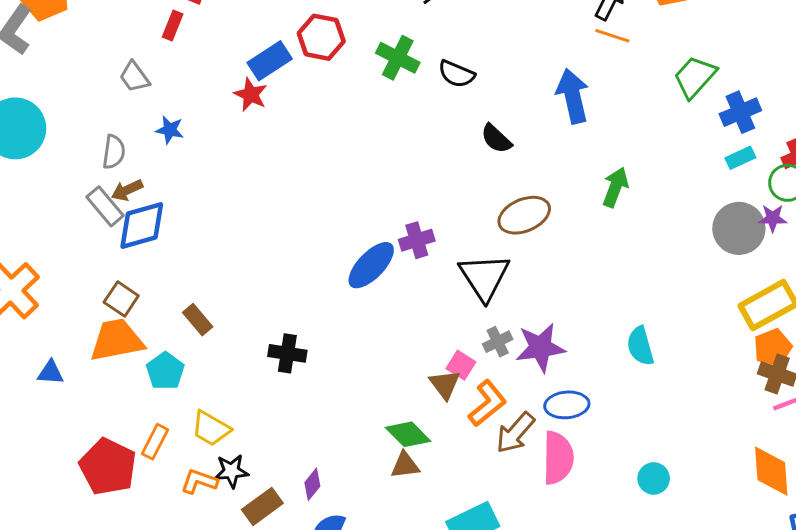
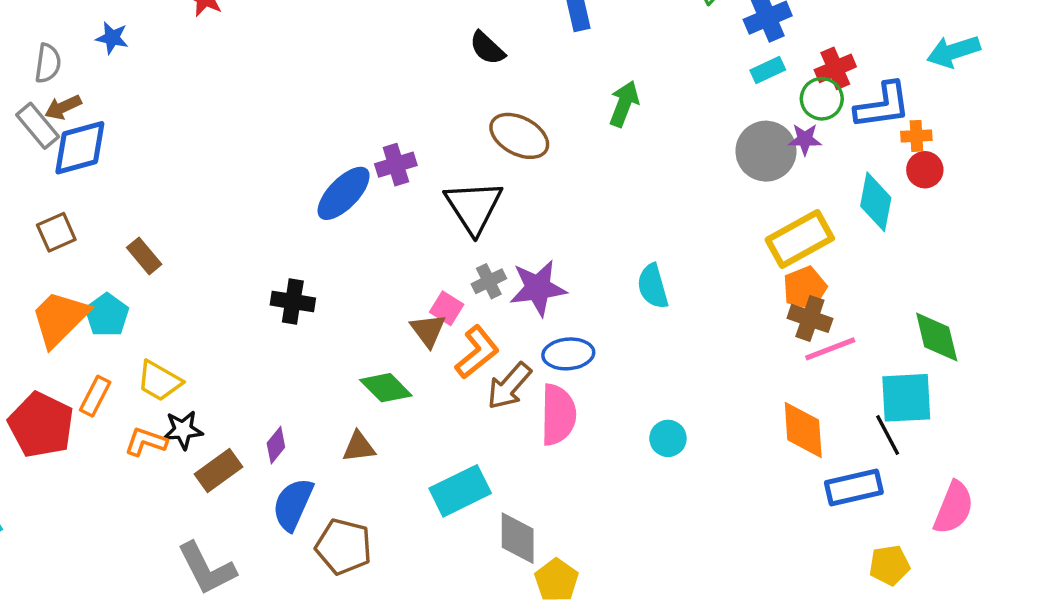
brown ellipse: (524, 215) -> (519, 136), turned 51
brown square: (121, 299) -> (56, 232), turned 32
orange trapezoid: (117, 340) -> (60, 318), moved, turned -34
black cross: (287, 353) -> (293, 302), moved
brown triangle: (405, 465) -> (359, 447), moved

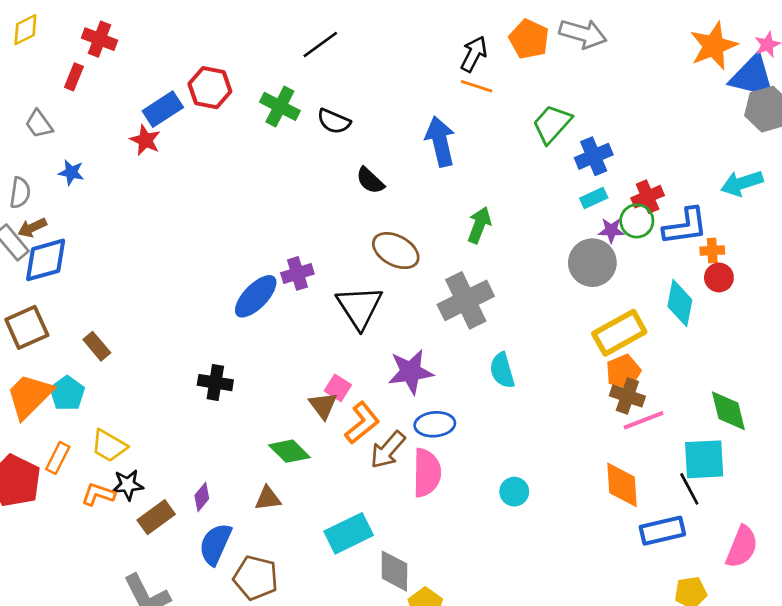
purple star: (805, 139) -> (611, 230), moved
brown square: (56, 232) -> (27, 327), size x1.4
gray cross: (489, 281) -> (466, 300), moved, size x2.0

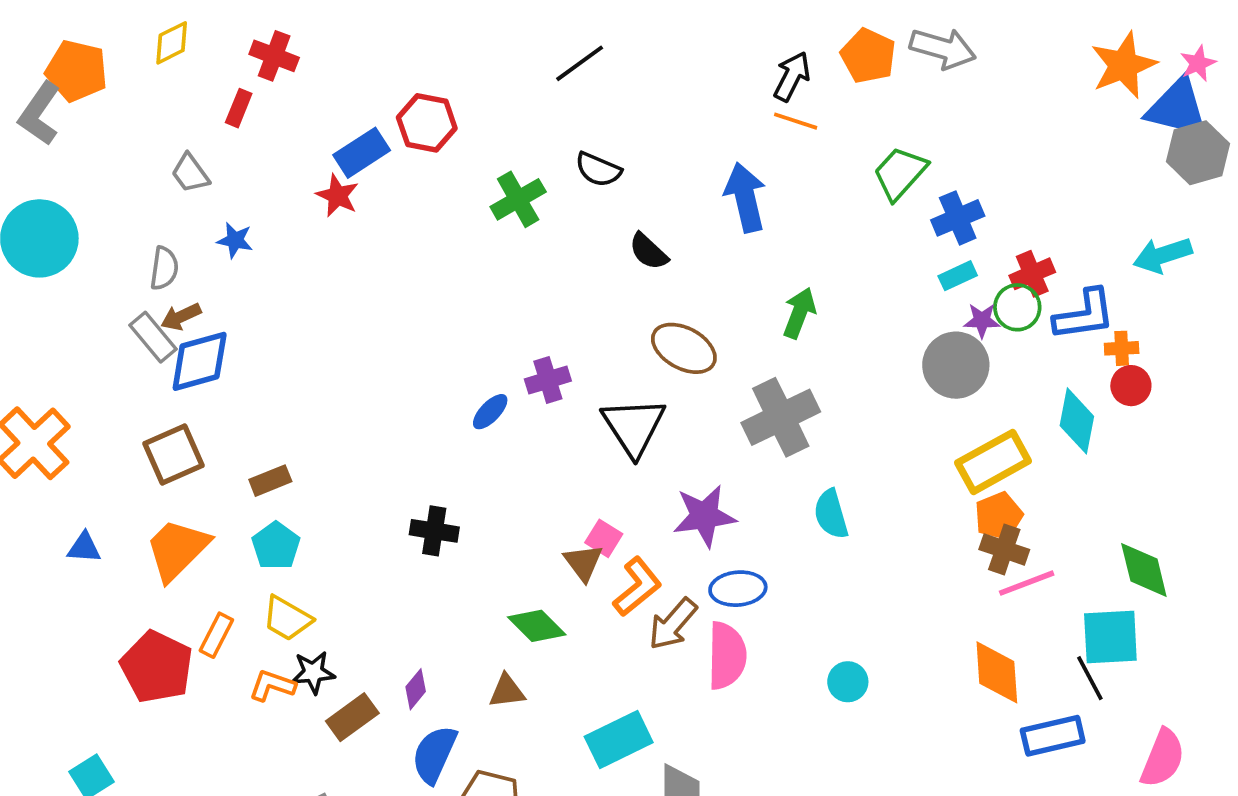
green cross: (280, 106) -> (518, 199), moved, turned 33
blue ellipse: (256, 296) -> (490, 412), size x0.6
brown rectangle: (97, 346) -> (270, 481), turned -72
cyan pentagon: (67, 393) -> (276, 546), moved

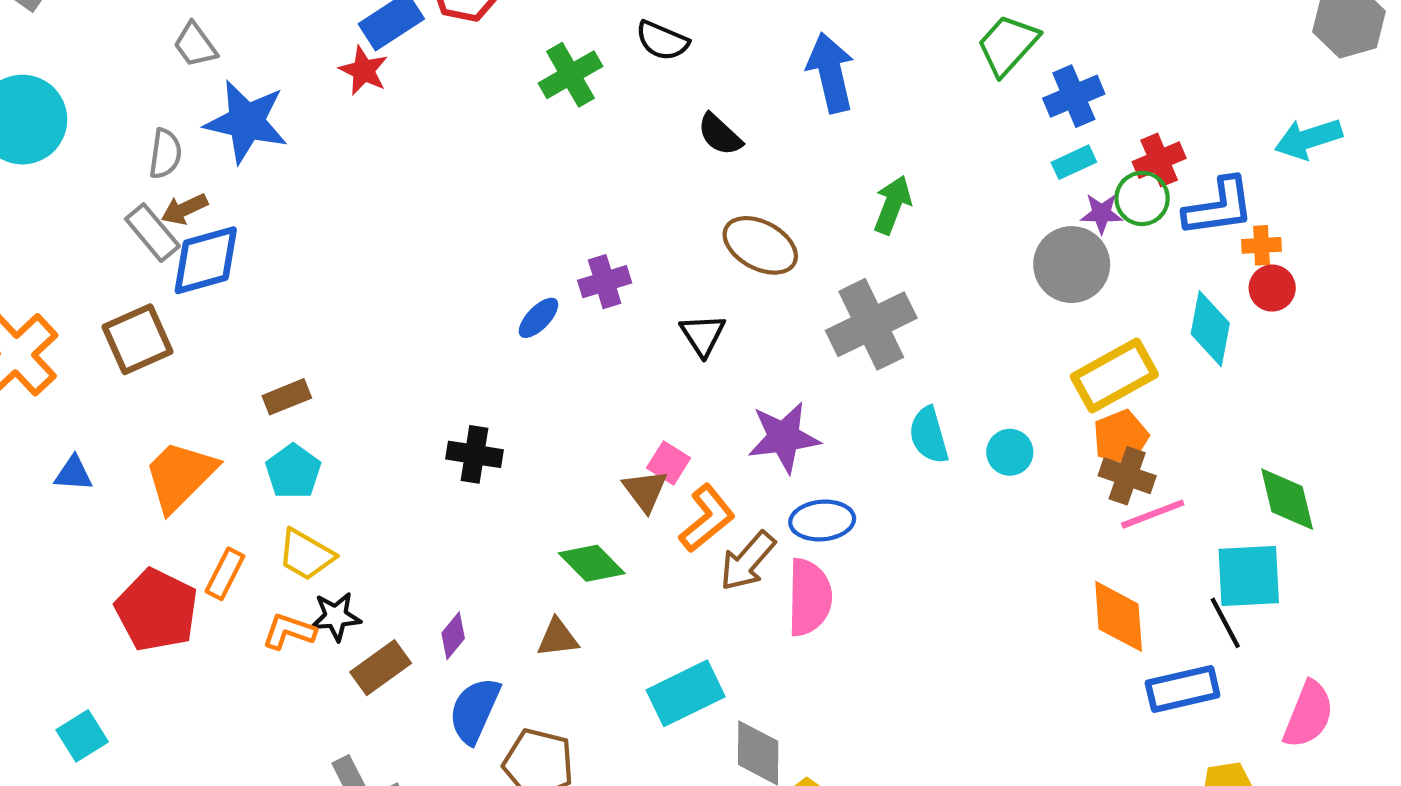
blue star: (235, 240) -> (246, 122), size x2.0
black triangle: (634, 427) -> (703, 335), size x0.6
brown square: (173, 454) -> (138, 339), moved
cyan circle: (848, 682) -> (1010, 452), moved

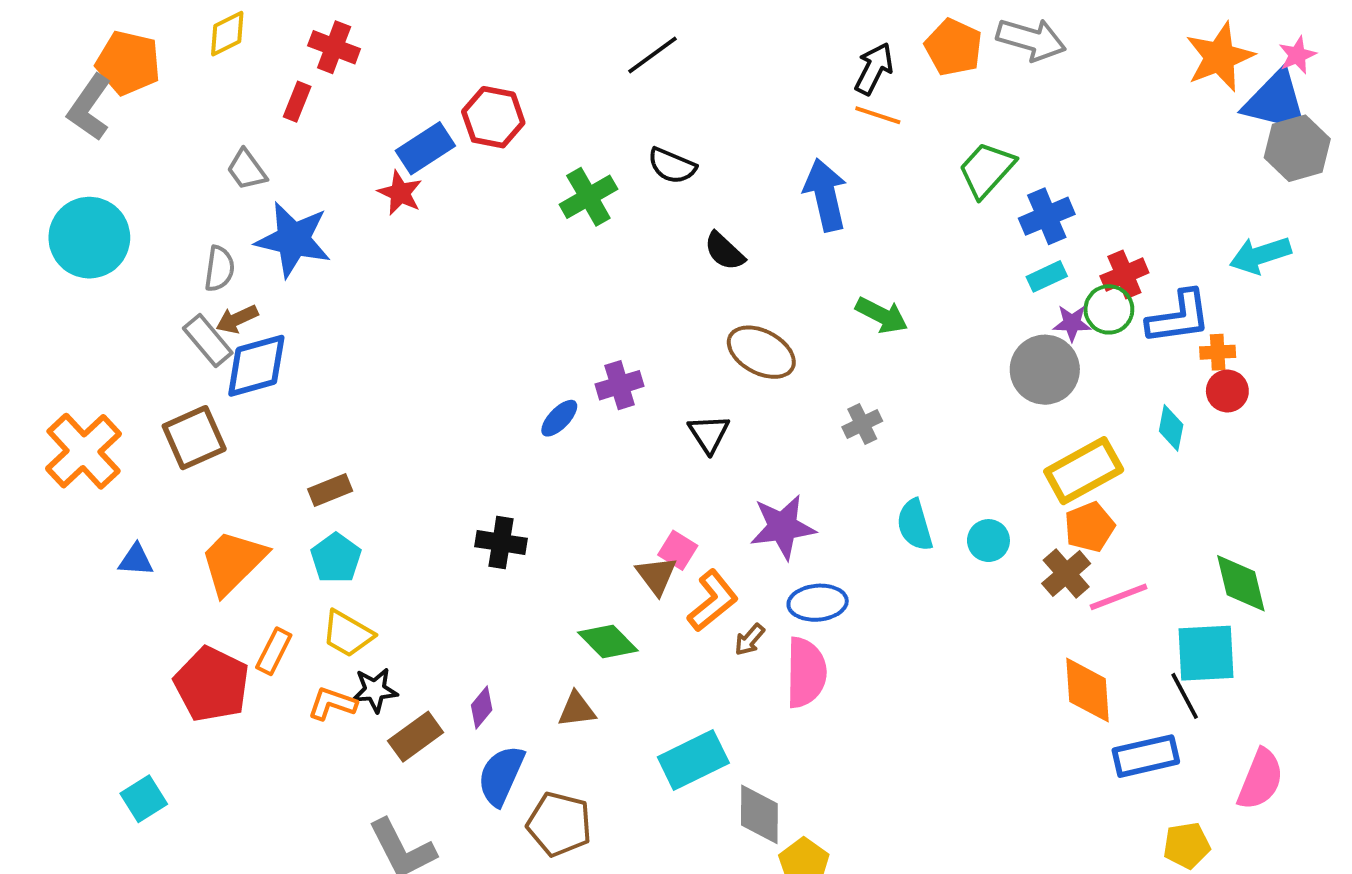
green arrow: (893, 205) -> (882, 315), turned 96
gray cross: (871, 324) -> (862, 424), size x0.5
cyan diamond: (1210, 329) -> (1171, 428), size x0.7
brown cross: (1127, 476) -> (1066, 574), moved, turned 30
brown arrow: (747, 561) -> (750, 640), size x0.6

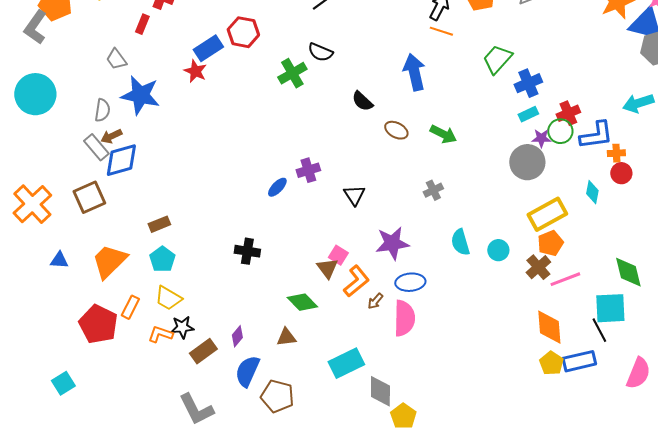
black semicircle: (672, 166) -> (320, 52), moved
brown ellipse: (761, 352) -> (396, 130), moved, size x0.7
yellow pentagon: (1187, 845) -> (551, 363), moved, turned -30

